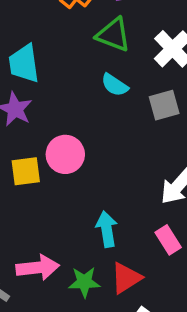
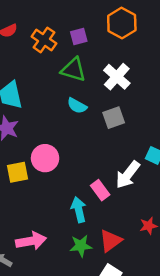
pink rectangle: (168, 240) -> (100, 190), moved
red triangle: (126, 278) -> (111, 241), moved
green star: (84, 282) -> (81, 246), moved

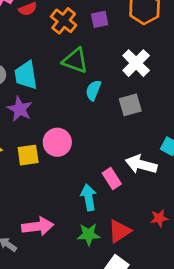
green triangle: (73, 70) -> (75, 61), moved
cyan semicircle: (77, 106) -> (93, 90), turned 78
white arrow: (128, 175) -> (141, 164), turned 64

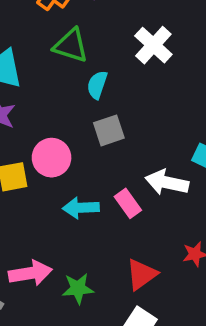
gray square: (130, 105) -> (109, 130), moved
cyan arrow: (89, 197) -> (81, 208), moved, turned -80
green star: (89, 234) -> (78, 288), moved

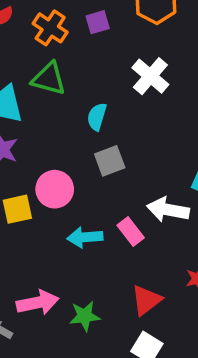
green triangle: (71, 46) -> (49, 79), moved

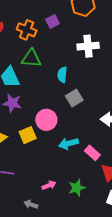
white cross: (150, 76) -> (88, 46), turned -35
pink rectangle: (131, 231) -> (92, 153), moved
pink arrow: (38, 303) -> (49, 185), size x0.6

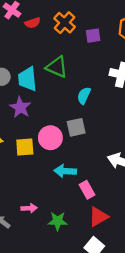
orange cross: (27, 30) -> (65, 23), moved
gray square: (74, 98) -> (76, 127), moved

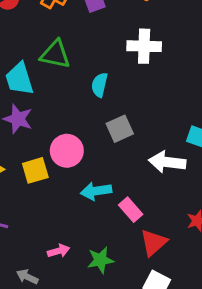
gray square: (76, 127) -> (120, 129), moved

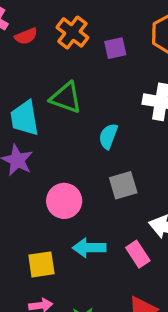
yellow square: (35, 170) -> (41, 264), moved
pink rectangle: (131, 210) -> (138, 254), moved

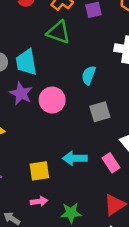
green triangle: (66, 98) -> (58, 32), moved
pink circle: (64, 201) -> (52, 100), moved

